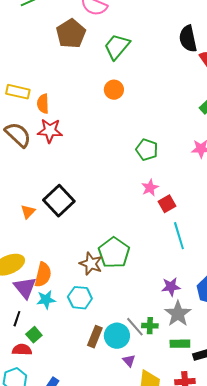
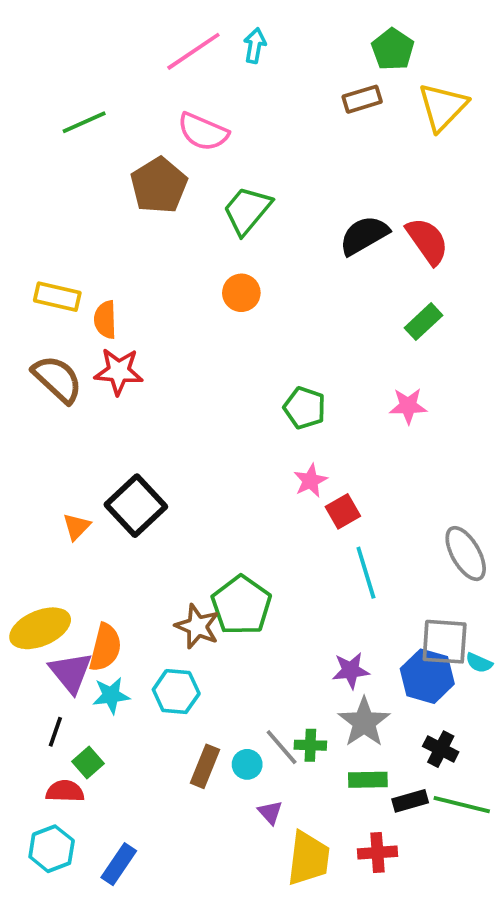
black semicircle: (188, 39) -> (364, 235), moved, turned 72
cyan circle: (117, 336) -> (247, 764), size x0.6

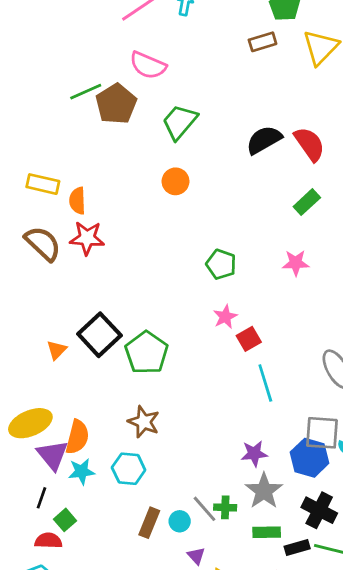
green line: (84, 122) -> (86, 92), moved
green pentagon: (241, 605) -> (146, 353), moved
black cross: (441, 749) -> (319, 510), size x1.4

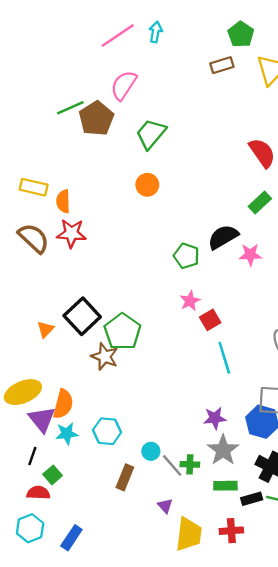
pink semicircle: (148, 65) -> (124, 85), turned 100
black semicircle: (264, 140) -> (223, 237), moved
brown star: (144, 422) -> (105, 357), moved
cyan circle: (180, 521) -> (151, 451), moved

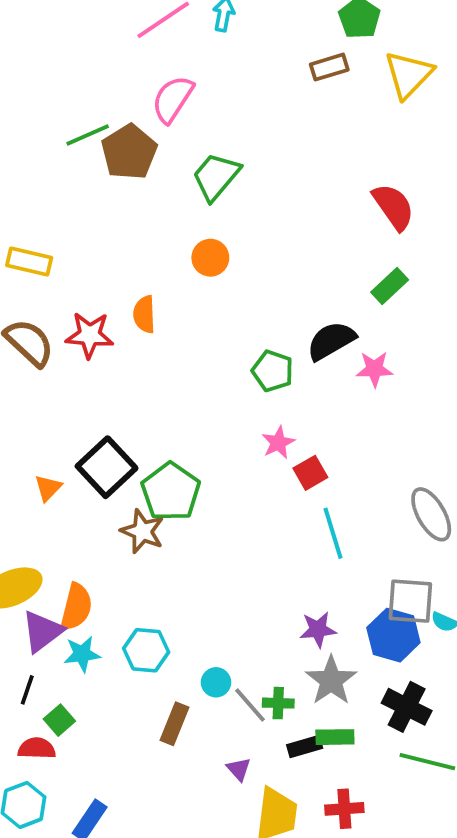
orange semicircle: (63, 201) -> (144, 314), moved
purple triangle: (42, 419) -> (42, 631), turned 32
black rectangle: (252, 499) -> (305, 746), moved

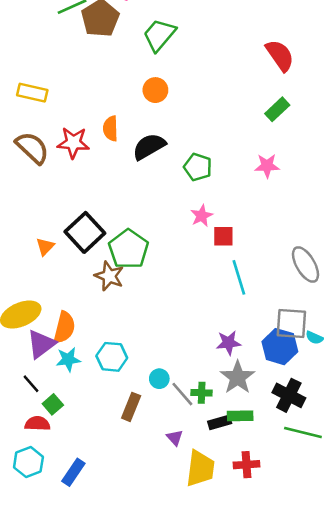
black semicircle: (331, 341) -> (149, 146), moved
red square: (310, 473) -> (223, 236), turned 30
black line: (27, 690) -> (31, 384), turned -60

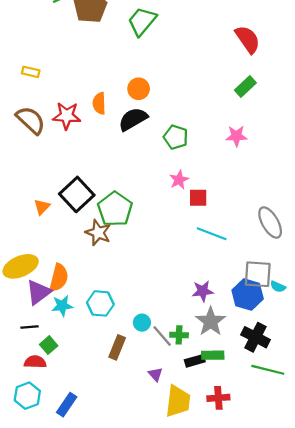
orange circle: (155, 90) -> (139, 89), moved
yellow rectangle: (32, 93) -> (31, 72), size x0.7
cyan line: (239, 277) -> (212, 234), turned -52
black line: (31, 384) -> (30, 327), turned -54

